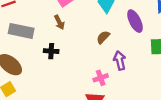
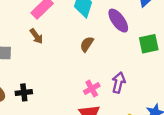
black cross: (51, 51) -> (24, 92), moved
purple arrow: (120, 61) -> (119, 83), moved, turned 36

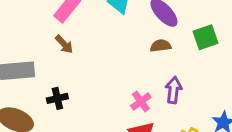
brown semicircle: (87, 44) -> (161, 46), moved, turned 56
black cross: (24, 92) -> (57, 98), moved

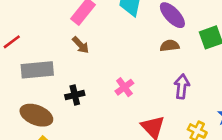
pink cross: (141, 101) -> (124, 87), moved

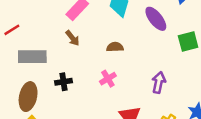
brown semicircle: (170, 46) -> (115, 47), moved
brown ellipse: (36, 115) -> (28, 97), turned 76

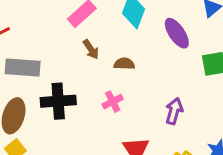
brown arrow: (72, 38) -> (91, 49), moved
black cross: (64, 82) -> (58, 101), size x1.6

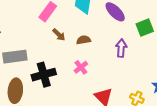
purple arrow: (174, 111) -> (121, 48), moved

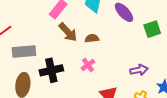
brown arrow: (59, 35) -> (68, 32), size x1.5
purple arrow: (121, 48) -> (139, 70), moved, turned 72

